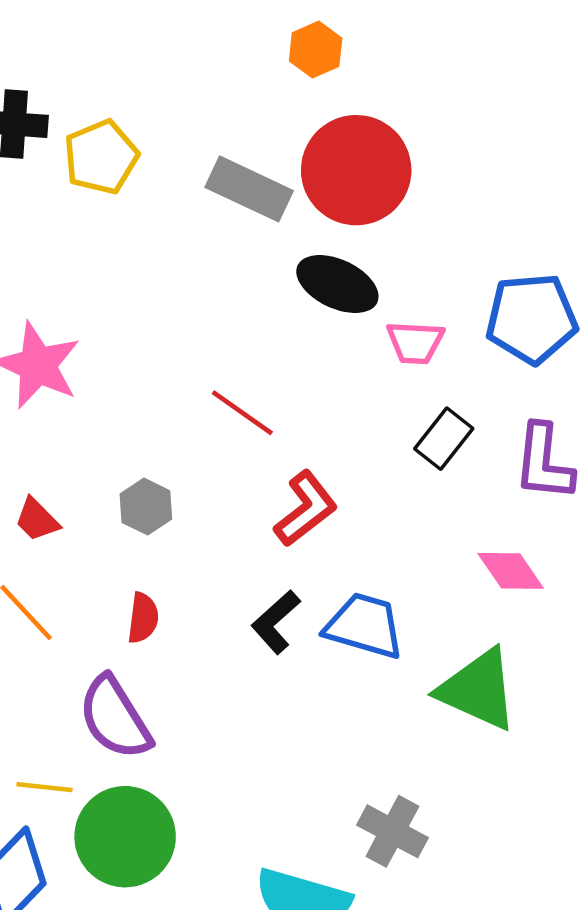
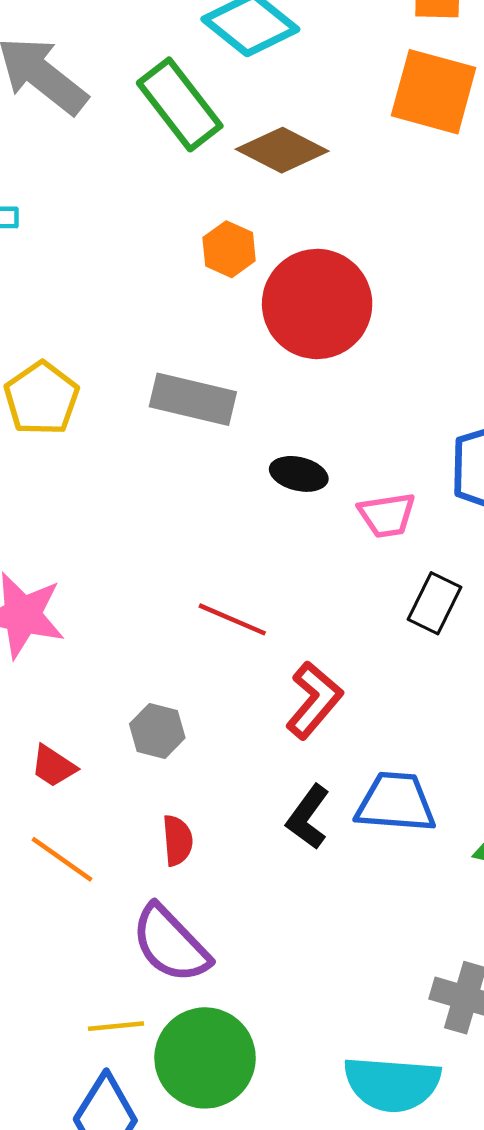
red circle: (356, 170) -> (317, 304), moved
black ellipse: (337, 284) -> (299, 474), size x0.7

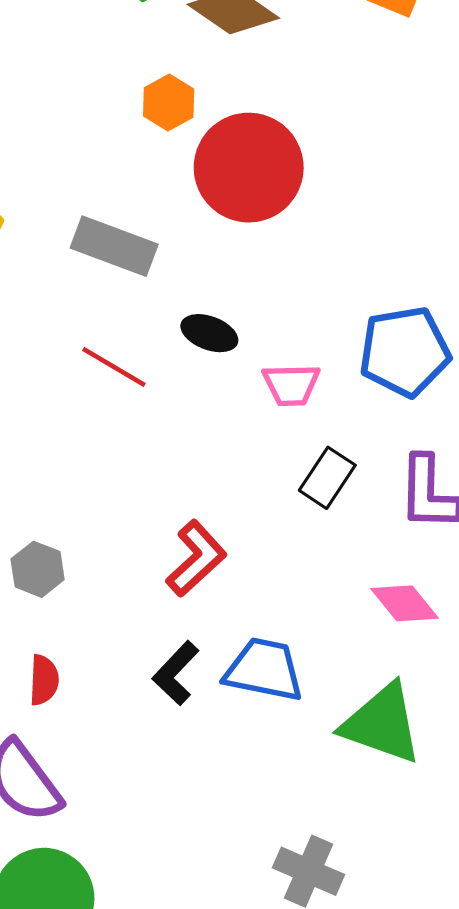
red line: (232, 619) -> (114, 367), moved

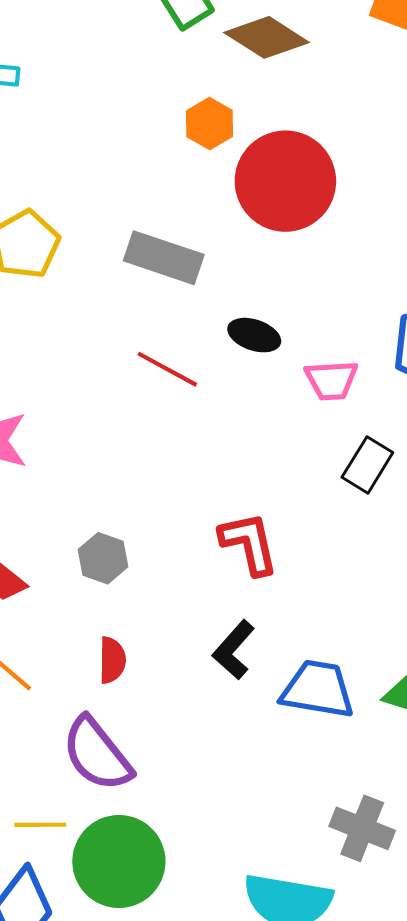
red L-shape: (196, 558) -> (249, 543), turned -58
blue trapezoid: (264, 670) -> (318, 689), moved

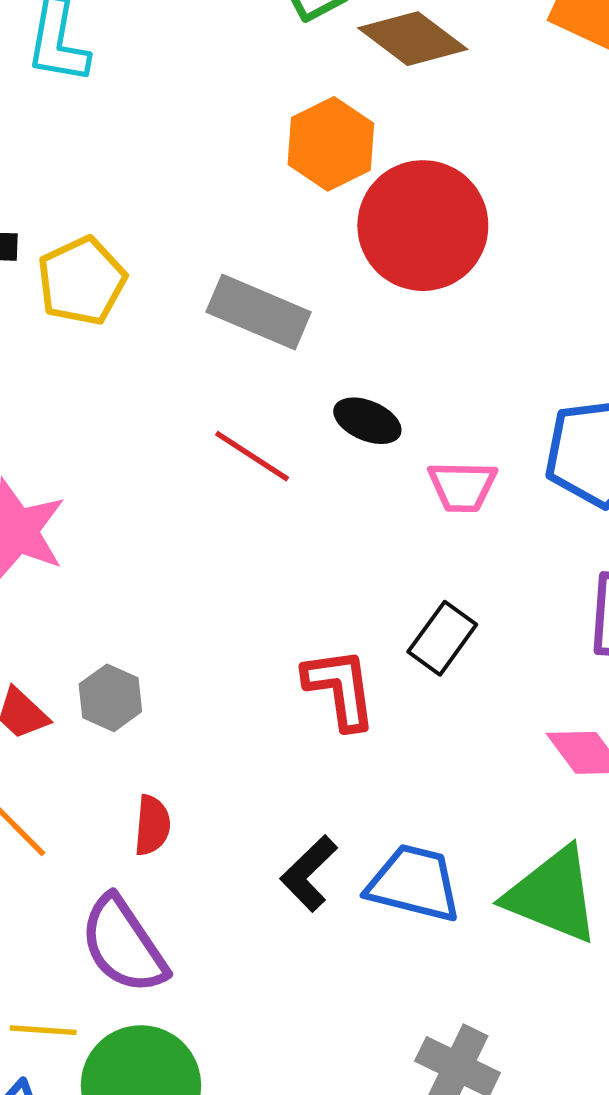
orange hexagon: (210, 124) -> (331, 144), size x1.4
black rectangle: (367, 465) -> (442, 638), moved
gray hexagon: (103, 558) -> (110, 698), moved
black L-shape: (234, 650) -> (309, 873), moved

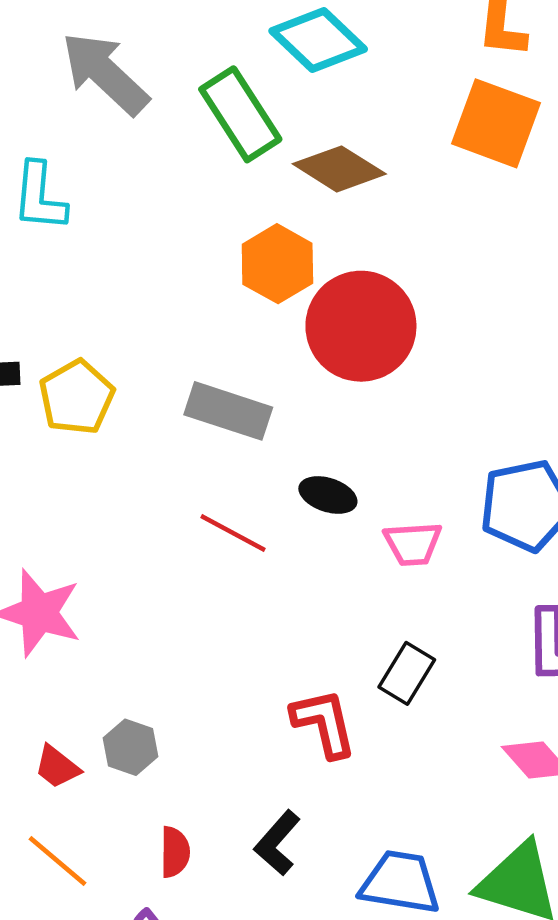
black L-shape: (309, 873) -> (277, 843), moved

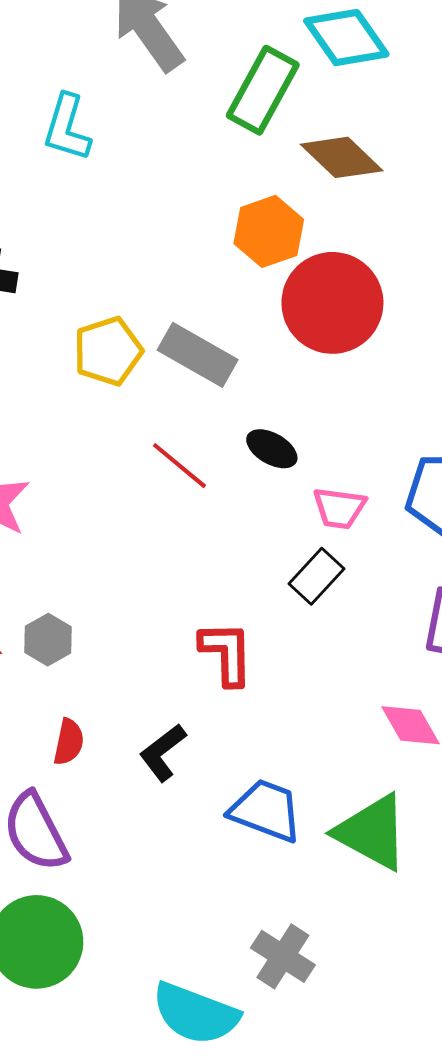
green rectangle: (240, 114) -> (263, 90), turned 50
yellow pentagon: (77, 397) -> (108, 351), moved
black rectangle: (407, 673) -> (316, 576), moved

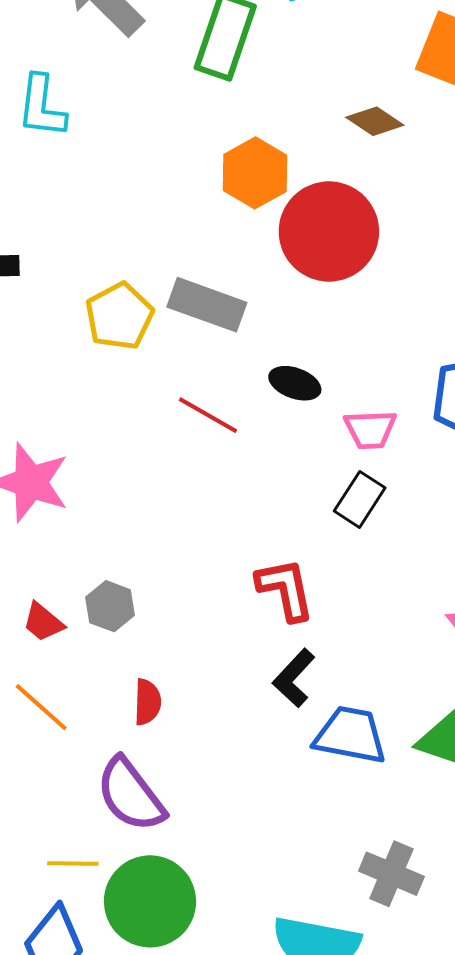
brown diamond: (342, 157) -> (375, 121), moved, size x0.7
black L-shape: (163, 753) -> (294, 678), moved

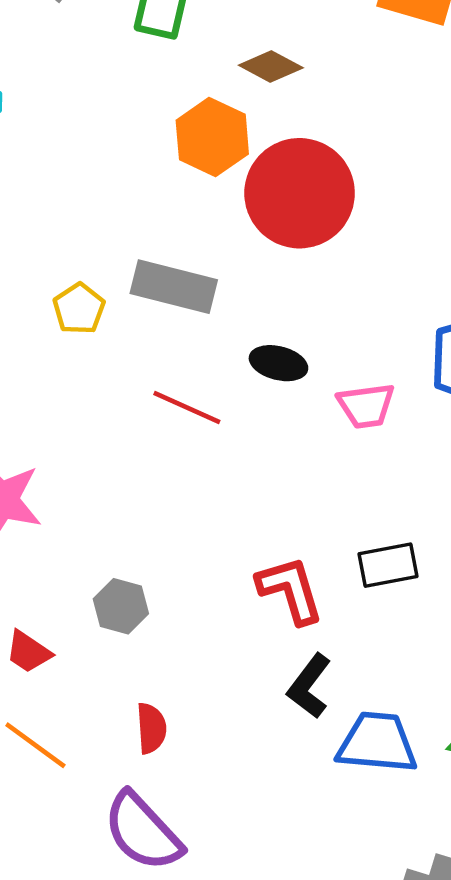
brown diamond: (375, 121) -> (271, 67), moved
yellow pentagon: (119, 316) -> (79, 309), size x0.7
black rectangle: (360, 499) -> (388, 565), moved, turned 52
gray hexagon: (110, 606) -> (121, 606), moved

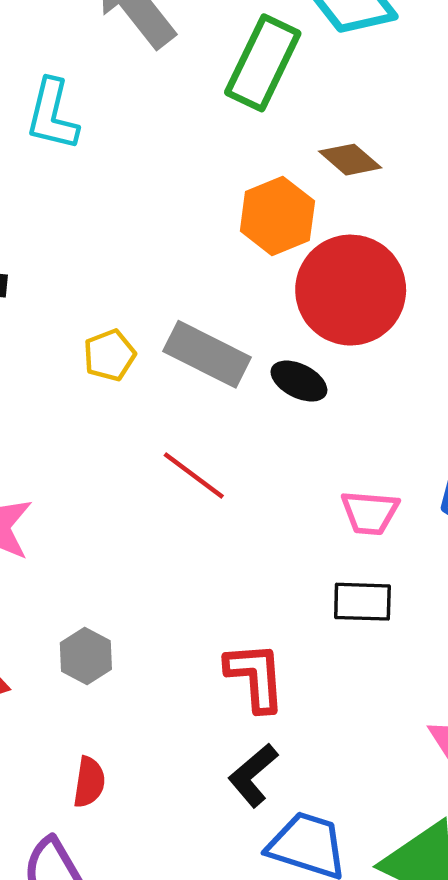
black ellipse: (278, 363) -> (299, 381), moved
black rectangle: (388, 565) -> (362, 602), moved

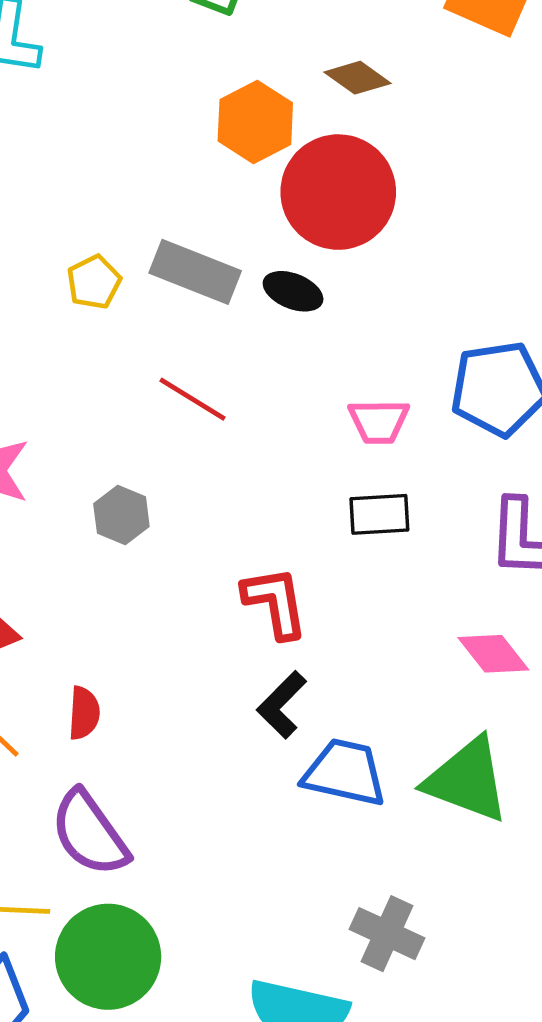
brown diamond: (350, 160) -> (357, 78), moved
gray hexagon: (86, 656) -> (121, 515), moved
red semicircle: (89, 782) -> (84, 713), moved

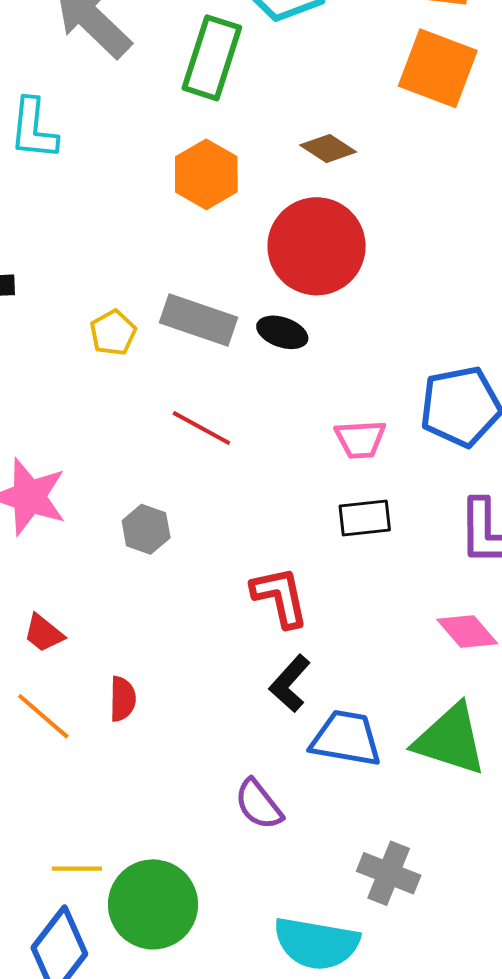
orange hexagon: (255, 122) -> (206, 174), moved
purple semicircle: (90, 833) -> (259, 804), moved, size x0.7

